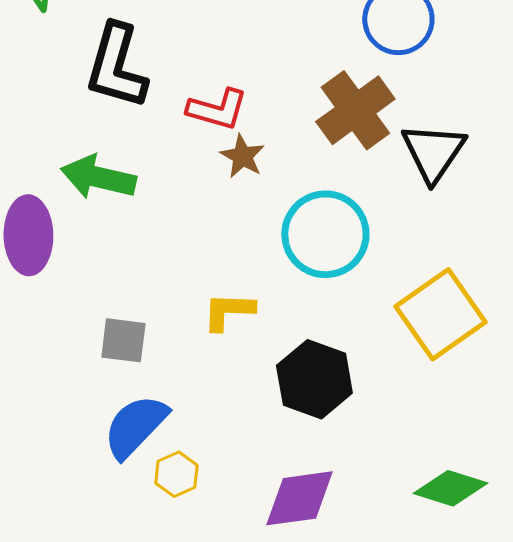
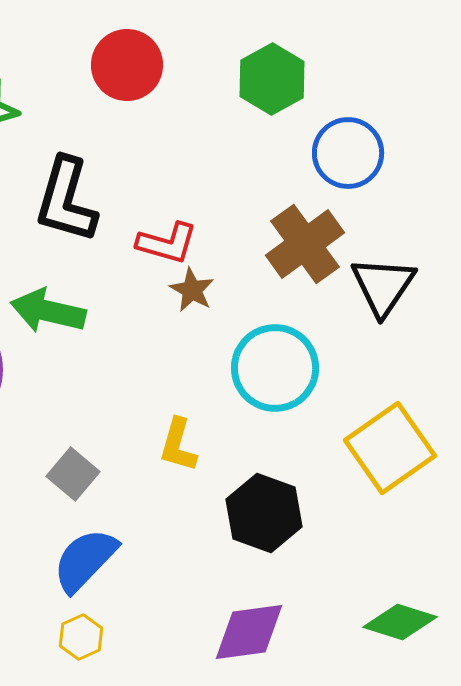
yellow L-shape: (228, 311) -> (178, 445), turned -76
gray square: (123, 340) -> (73, 474), turned 33
yellow hexagon: (176, 474) -> (81, 637), moved

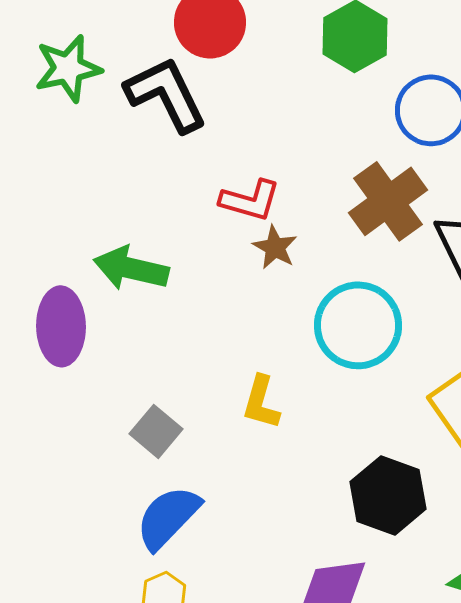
black L-shape: (66, 200) -> (166, 94), moved, turned 138
black hexagon: (264, 513) -> (388, 495), moved

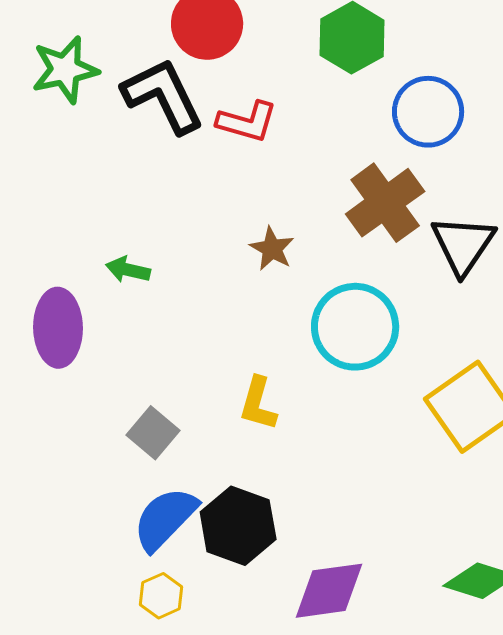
red L-shape: (250, 200) -> (247, 122), moved
green arrow: (131, 268) -> (128, 270), size x0.6
black hexagon: (388, 495) -> (238, 526), moved

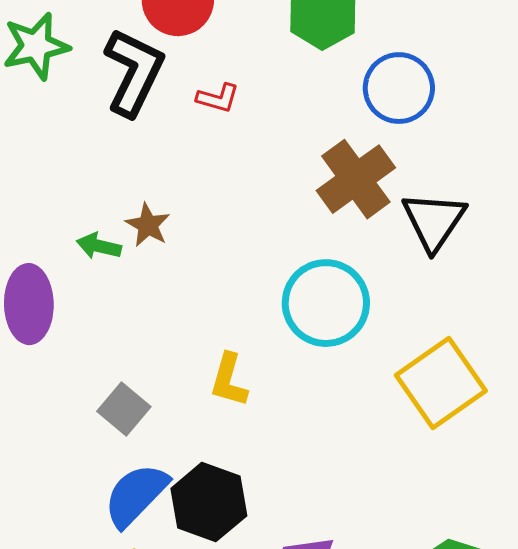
black L-shape: (163, 96) -> (134, 72), turned 52
red L-shape: (247, 122) -> (218, 98), size x0.7
brown star: (272, 249) -> (148, 225), moved

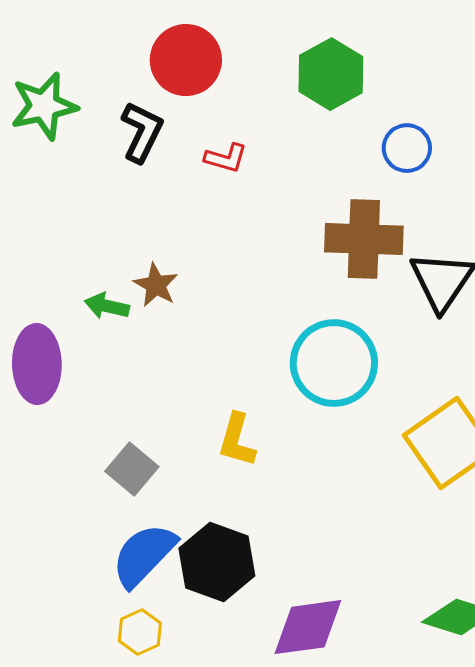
black L-shape: (134, 72) -> (142, 132), size x0.7
blue circle: (399, 88) -> (407, 148), size x0.7
brown cross: (356, 179) -> (364, 239), turned 38

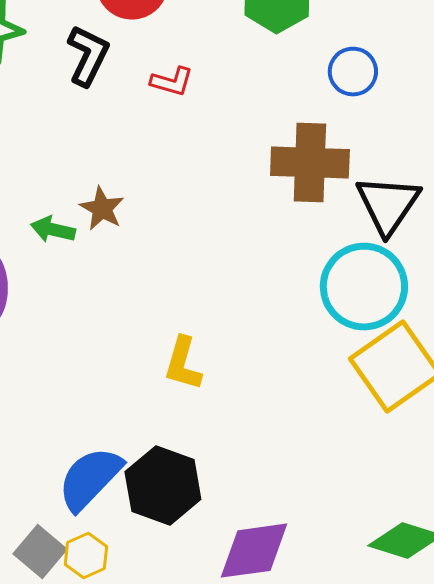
cyan circle: (334, 363) -> (364, 287), moved
gray square: (132, 469) -> (40, 552), moved

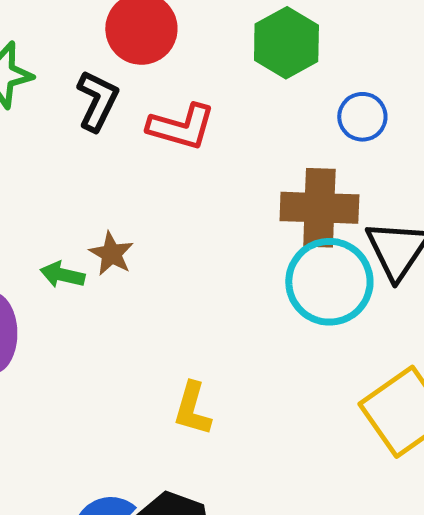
red L-shape: (172, 82) -> (181, 127), size x1.6
cyan circle: (364, 287) -> (329, 282), moved

